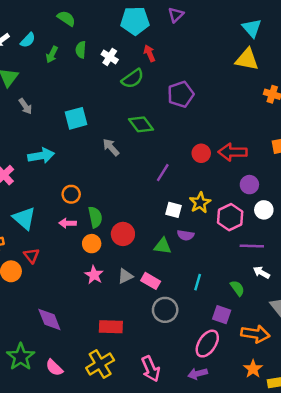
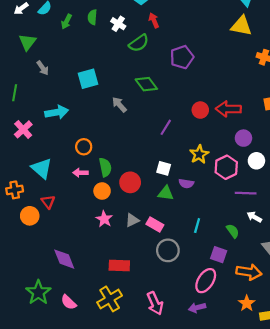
white square: (174, 210) -> (164, 168), moved

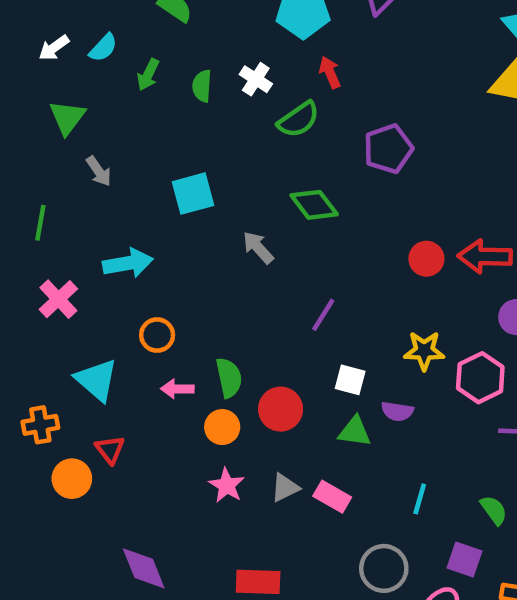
green semicircle: (92, 17) -> (202, 86), moved
purple line: (166, 127) -> (323, 315), moved
orange circle: (84, 147) -> (157, 335), moved
yellow star: (199, 154) -> (424, 351), turned 30
gray circle: (168, 250) -> (384, 568), moved

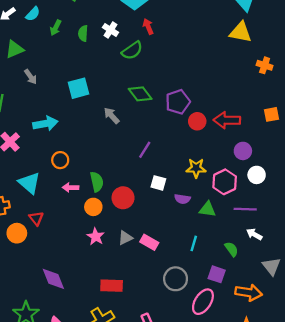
green triangle: (67, 117) -> (15, 49), turned 30
purple pentagon: (388, 149) -> (178, 102), moved
green triangle: (355, 432) -> (207, 209), moved

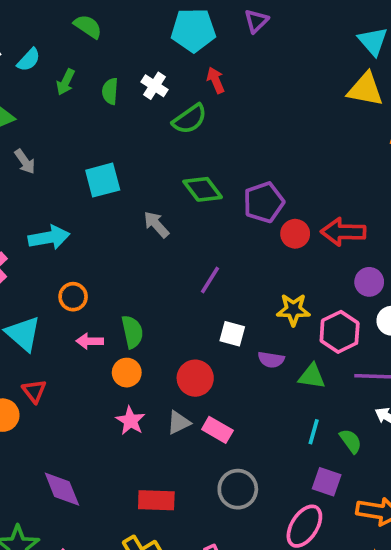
red circle: (123, 198) -> (195, 378), moved
cyan line: (194, 243) -> (314, 432), moved
gray circle: (176, 279) -> (238, 489), moved

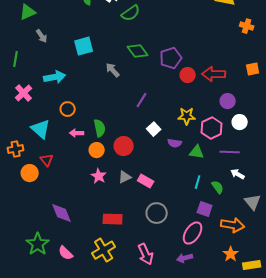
white square: (232, 334) -> (154, 129), turned 32
red circle: (195, 378) -> (124, 146), moved

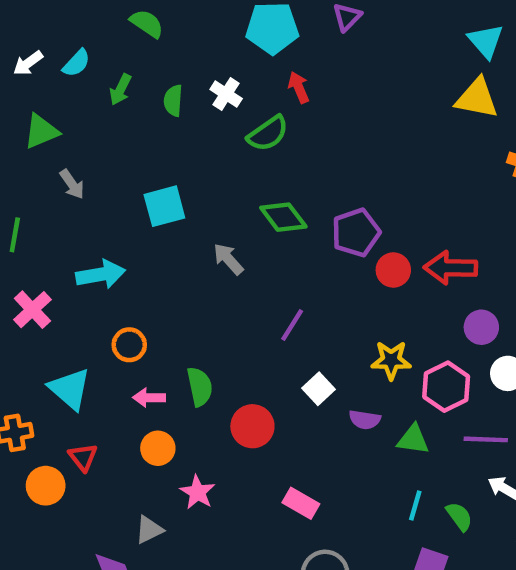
orange circle: (97, 150) -> (158, 448), moved
gray triangle: (125, 177) -> (149, 530), moved

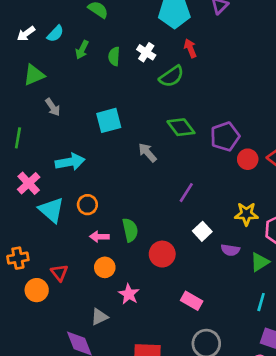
cyan triangle: (70, 389) -> (51, 210), moved
green triangle: (413, 439) -> (260, 262), turned -40

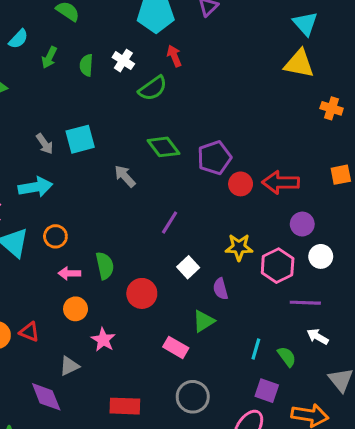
gray arrow: (53, 107) -> (45, 144), moved
purple semicircle: (230, 250) -> (220, 289), turned 66
green triangle: (260, 262) -> (204, 321), moved
red triangle: (59, 273) -> (29, 332), moved, turned -30

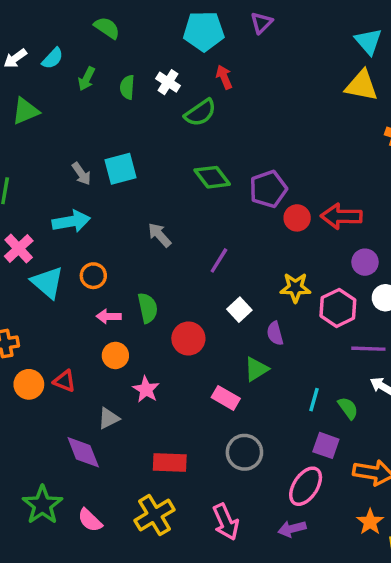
gray arrow: (125, 176) -> (160, 235), moved

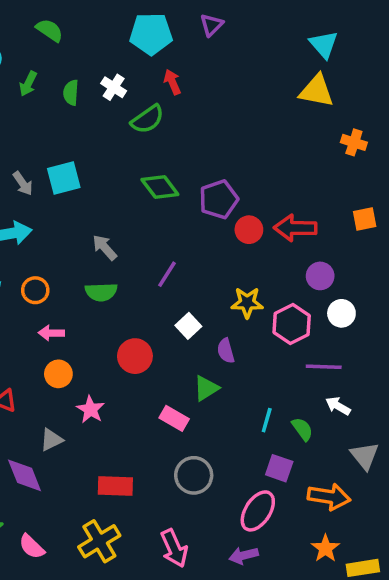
green semicircle: (148, 308) -> (101, 292), moved, turned 100

